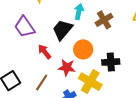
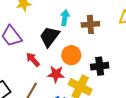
brown cross: (104, 20) -> (90, 24), turned 30

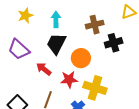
cyan arrow: (65, 18) -> (56, 19), moved
black cross: (100, 66) -> (114, 43), moved

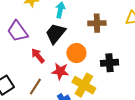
black cross: (114, 43) -> (110, 63), moved

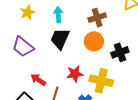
orange circle: (76, 53) -> (94, 41), moved
red arrow: (38, 56) -> (38, 80), moved

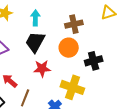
red star: (75, 74) -> (42, 69), moved

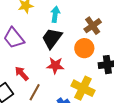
brown cross: (74, 24) -> (93, 26), turned -30

